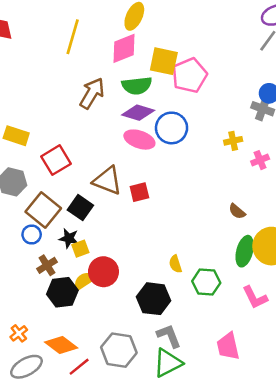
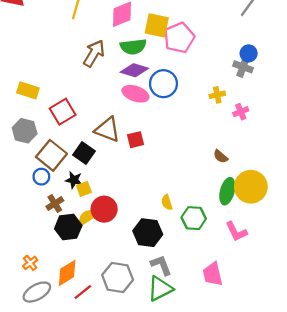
orange diamond: (61, 345) -> (67, 273), turned -68

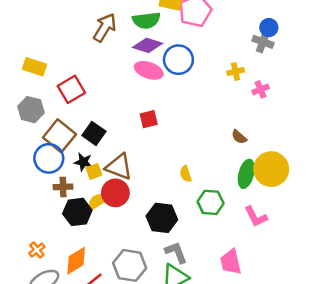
brown triangle: (107, 130) -> (119, 167), moved
blue circle: (41, 177) -> (49, 158), size x1.6
yellow semicircle: (167, 202) -> (186, 174), moved
brown cross: (55, 204) -> (63, 187), turned 30

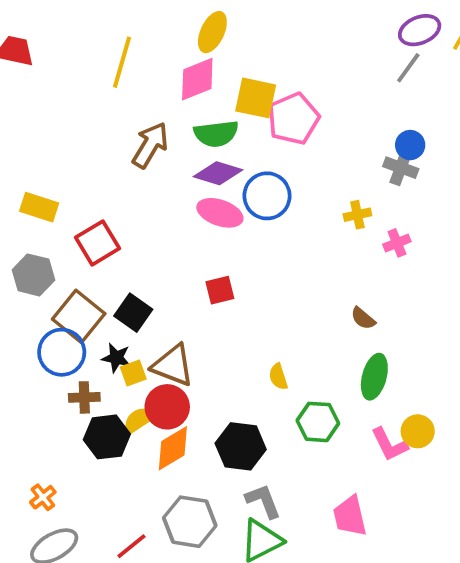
yellow circle: (271, 169) -> (418, 431), moved, size x0.6
orange diamond: (76, 261) -> (173, 448), moved

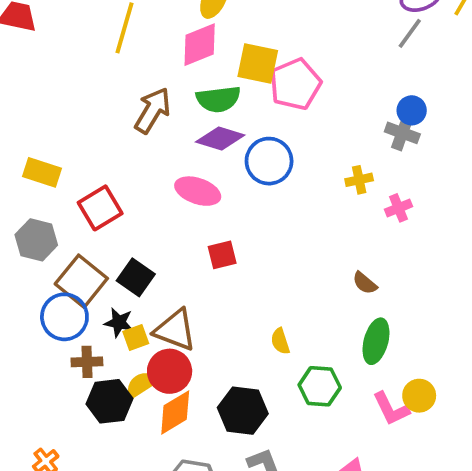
pink ellipse: (220, 213) -> (198, 191), moved

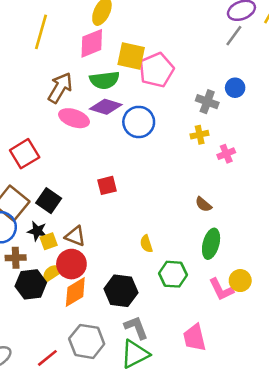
gray cross: (402, 133) -> (207, 102), moved
pink ellipse: (198, 191) -> (74, 118), moved
brown triangle: (175, 330) -> (75, 236), size x0.7

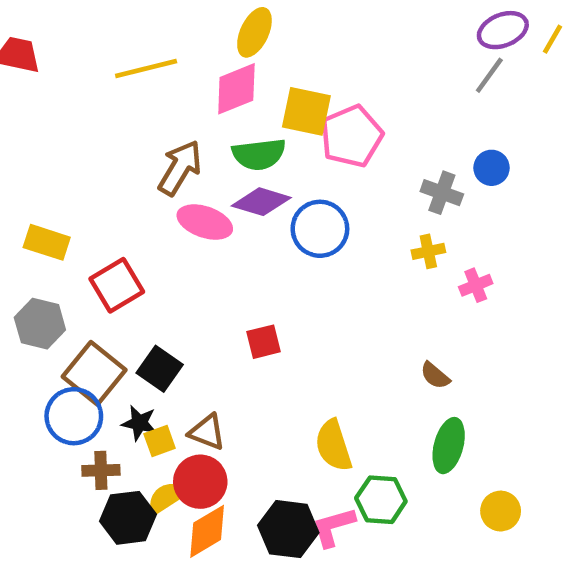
yellow line: (41, 32) -> (146, 68), turned 60
yellow semicircle: (146, 244) -> (333, 446), size x1.6
pink L-shape: (221, 289) -> (333, 527), moved, turned 100

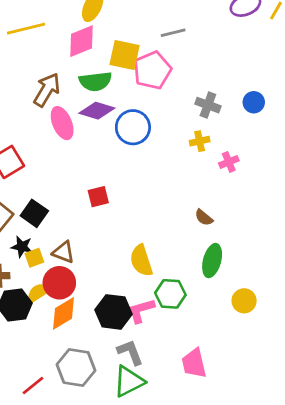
gray line: (489, 75) -> (173, 33), moved, turned 40
blue circle: (492, 168) -> (254, 102), moved
pink ellipse: (205, 222) -> (62, 123), turned 48

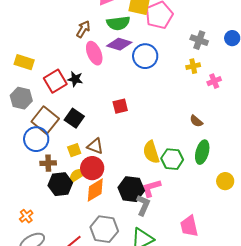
brown arrow: (47, 90) -> (83, 29), size x0.7
black star: (22, 247) -> (75, 79), moved
green hexagon: (170, 294) -> (172, 159), moved
gray L-shape: (130, 352) -> (143, 205), moved, turned 45

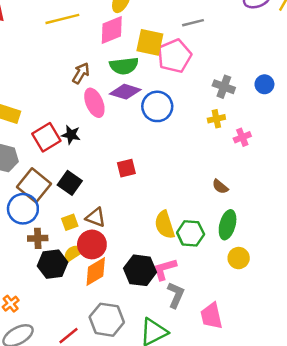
yellow circle: (225, 181) -> (239, 258), moved
gray L-shape: (143, 205) -> (176, 295), moved

